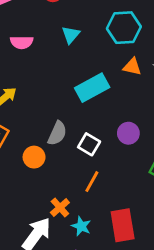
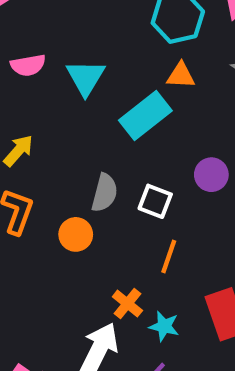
cyan triangle: (71, 35) -> (86, 77), moved, size x1.4
orange triangle: (132, 67) -> (181, 75), moved

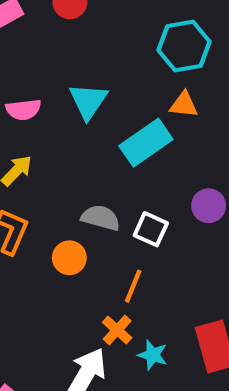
pink semicircle: (28, 65) -> (23, 110), moved
gray semicircle: (105, 193) -> (101, 218), turned -93
orange line: (169, 257) -> (133, 286), moved

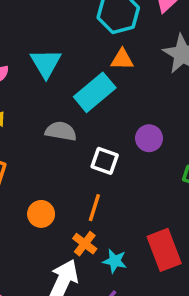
gray semicircle: (101, 218) -> (61, 131), moved
orange circle: (69, 258) -> (41, 214), moved

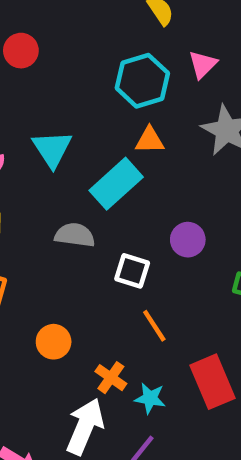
orange line: (94, 208) -> (154, 326), moved, turned -48

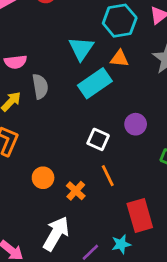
cyan triangle: (52, 149) -> (81, 49), moved
gray semicircle: (75, 235) -> (40, 86), moved, turned 65
orange cross: (111, 378) -> (76, 191), moved
cyan star: (150, 398) -> (121, 244), moved, turned -30

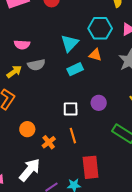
cyan rectangle: (95, 83) -> (75, 69), size x0.7
gray semicircle: (40, 86) -> (36, 65), turned 78
white square: (98, 139) -> (71, 109), turned -35

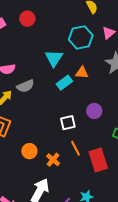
orange triangle: (95, 55) -> (82, 73), moved
red rectangle: (91, 167) -> (98, 160), moved

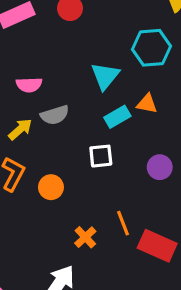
white square: (68, 123) -> (101, 156), moved
orange circle: (29, 151) -> (51, 187), moved
red rectangle: (98, 160) -> (157, 246), turned -55

